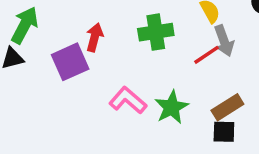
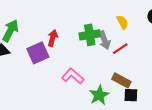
gray arrow: (224, 41) -> (104, 40), moved
green star: (172, 107) -> (99, 95), moved
brown rectangle: (227, 107) -> (121, 80), moved, turned 60

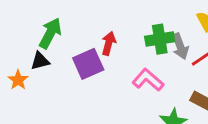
pink L-shape: (73, 76) -> (148, 80), moved

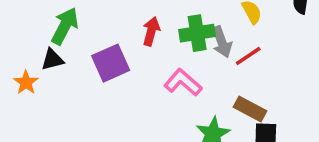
red arrow: (109, 43) -> (151, 31), moved

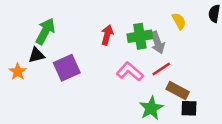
red line: (248, 56) -> (161, 69), moved
purple square: (111, 63) -> (67, 68), moved

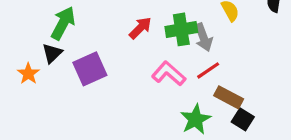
red arrow: (107, 35) -> (140, 28), turned 30
black triangle: (36, 55) -> (52, 53), turned -30
black square: (189, 108) -> (243, 119), turned 30

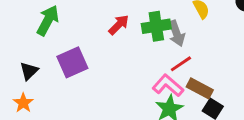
black triangle: (52, 53) -> (29, 71), moved
orange star: (28, 74) -> (23, 103), moved
pink L-shape: (169, 74) -> (168, 85), moved

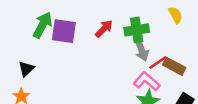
gray arrow: (177, 33) -> (142, 50), moved
purple square: (72, 62) -> (64, 31), moved, turned 32
brown rectangle: (200, 88) -> (174, 66), moved

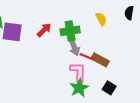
red line: (158, 63) -> (87, 57), turned 56
pink L-shape: (147, 81) -> (78, 72), turned 50

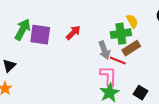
green cross: (70, 31) -> (121, 34), moved
brown rectangle: (100, 60) -> (131, 48), moved, turned -60

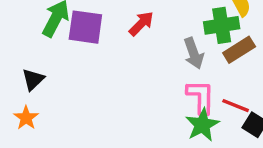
red line: (118, 61) -> (236, 106), moved

